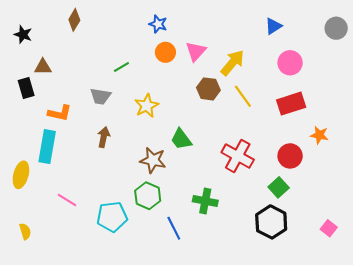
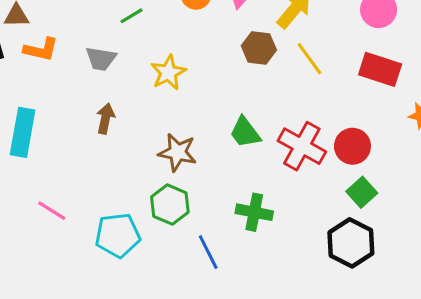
red rectangle: (291, 104) -> (380, 69), turned 36
orange L-shape: (60, 113) -> (41, 50), moved
green trapezoid: (181, 139) -> (245, 132), moved
red circle: (290, 156) -> (352, 146), moved

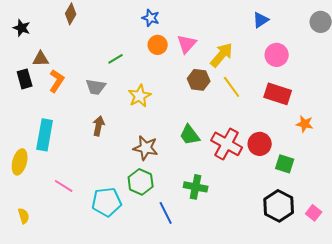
orange L-shape: (41, 50) -> (57, 81), turned -70
green square: (362, 192) -> (285, 164), moved, turned -30
black hexagon: (351, 243) -> (279, 206), moved

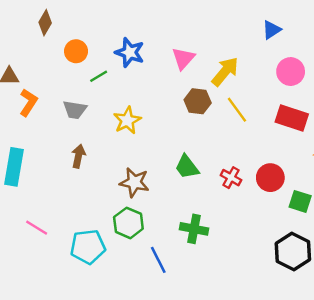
blue star: (151, 18) -> (130, 52), moved, size x1.4
orange circle: (158, 45) -> (76, 51), moved
red cross: (227, 144) -> (231, 178), size x0.6

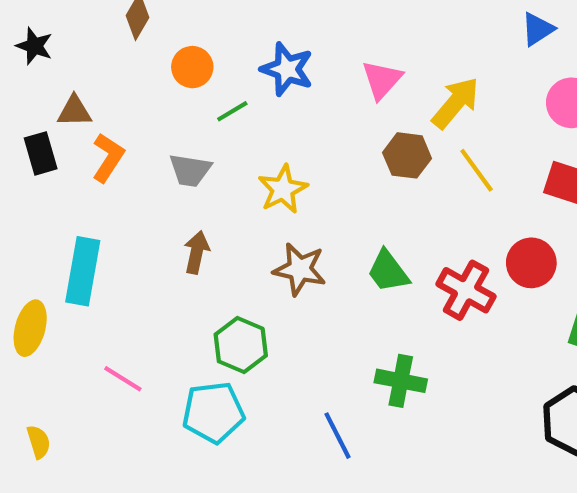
red cross: (231, 178) -> (466, 290), size x1.5
red circle: (270, 178) -> (531, 263), moved
brown star: (134, 182) -> (300, 269), moved
green hexagon: (128, 223) -> (241, 345), moved

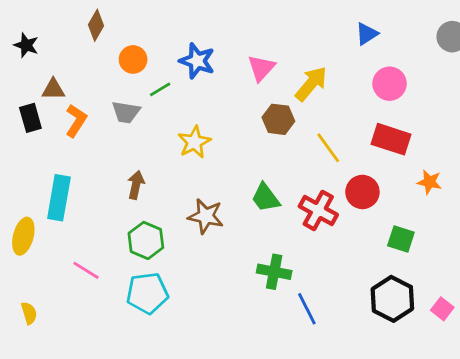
gray trapezoid: (190, 170) -> (126, 112), moved
yellow line: (477, 170) -> (328, 148), moved
brown star: (300, 269) -> (206, 216), moved
green hexagon: (241, 345) -> (146, 240), moved
blue line: (338, 436) -> (307, 309), moved

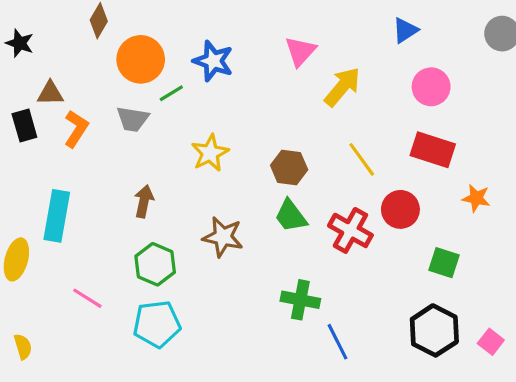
orange circle: (133, 59) -> (141, 59), size x1.5
pink triangle: (261, 68) -> (300, 51), moved
brown hexagon: (278, 119) -> (289, 167), moved

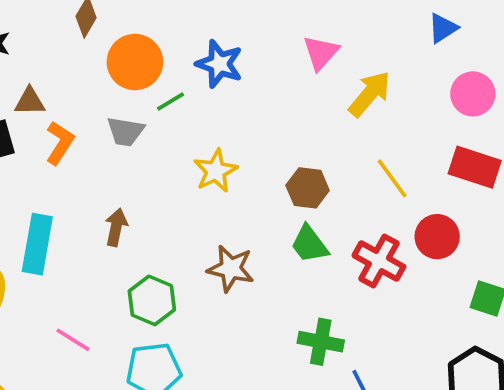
brown arrow: (144, 201) -> (116, 227), moved

